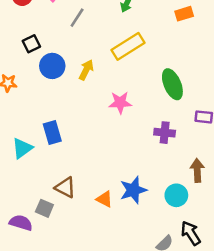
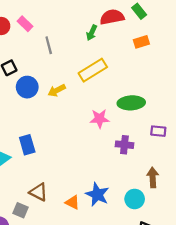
gray line: (77, 18) -> (49, 45), turned -48
yellow arrow: (86, 70) -> (57, 90), turned -144
green ellipse: (172, 84) -> (131, 103), turned -70
pink star: (120, 103) -> (100, 119), moved
blue star: (133, 190) -> (97, 194), turned -30

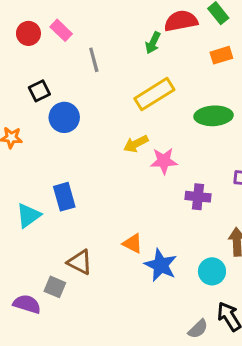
yellow arrow: (57, 90) -> (136, 144), moved
green ellipse: (131, 103) -> (214, 116), moved
orange triangle: (72, 202) -> (133, 243), moved

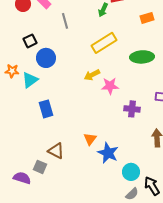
cyan triangle: (28, 215) -> (30, 80), moved
orange triangle: (133, 243) -> (90, 139), turned 40
cyan circle: (212, 271) -> (131, 172), moved

